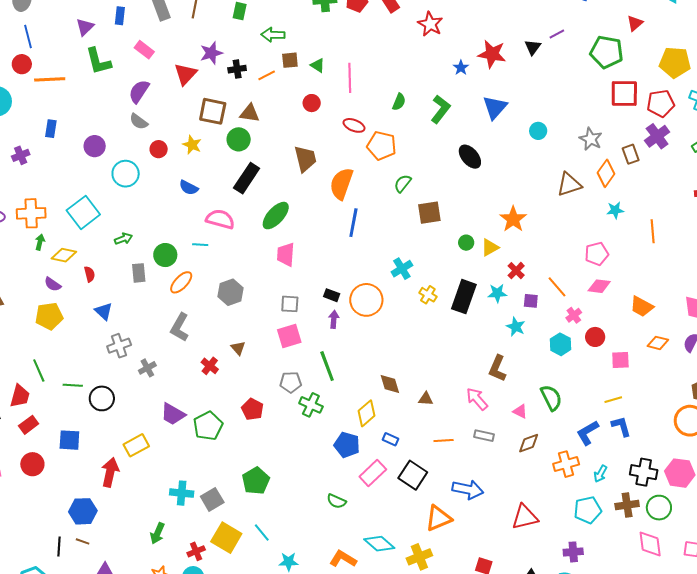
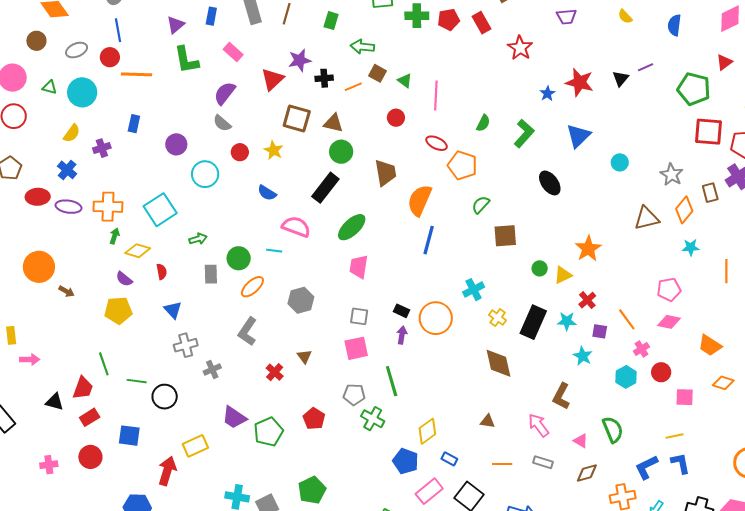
brown square: (290, 60) -> (378, 73), turned 30
green circle: (239, 139) -> (341, 152), moved
brown diamond: (390, 384) -> (499, 363), moved, size x1.4

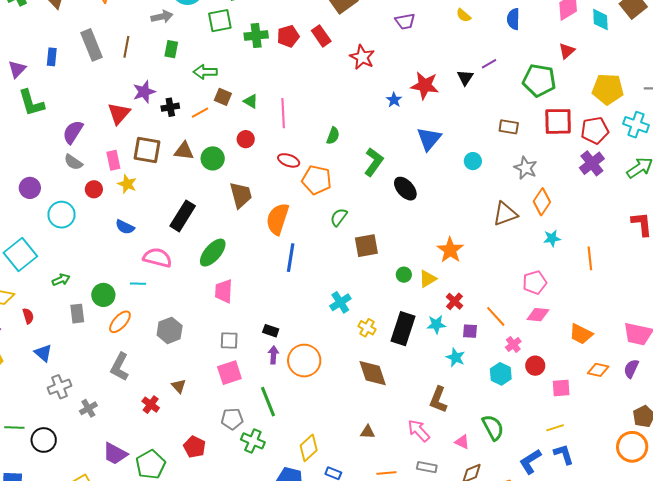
pink rectangle: (233, 52) -> (113, 160), moved, turned 42
green L-shape: (524, 133) -> (374, 162), moved
green circle: (341, 152) -> (213, 158), moved
brown rectangle: (710, 193) -> (509, 127), moved, turned -60
orange circle: (436, 318) -> (304, 361), moved

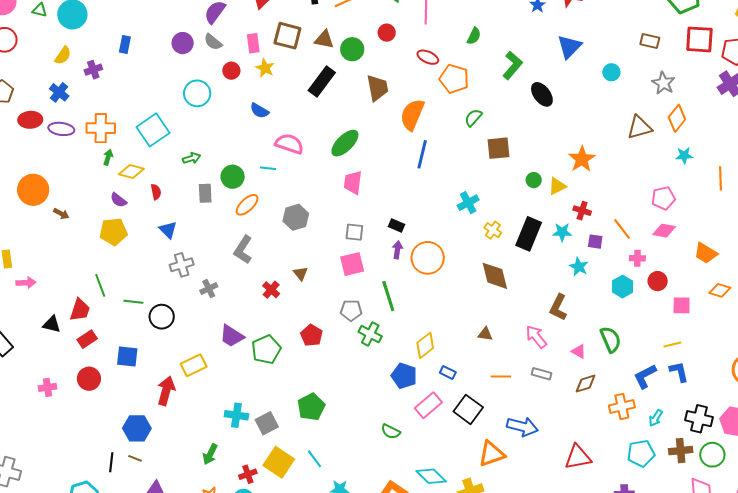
purple circle: (30, 188) -> (183, 43), moved
black rectangle: (183, 216) -> (322, 82), moved
red cross: (455, 301) -> (582, 211), turned -30
pink cross: (513, 344) -> (637, 258), turned 35

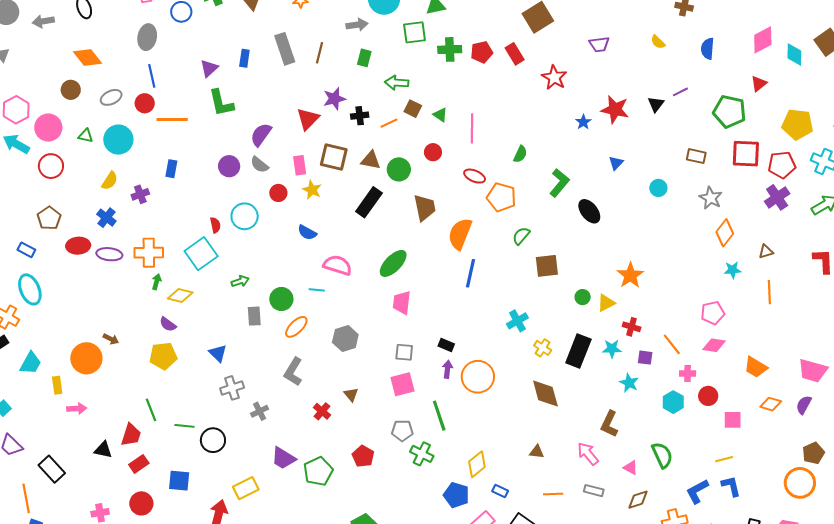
blue triangle: (569, 47) -> (616, 163), size x0.6
brown triangle: (639, 127) -> (766, 252), moved, size x0.6
orange circle: (33, 190) -> (86, 358), moved
red semicircle: (156, 192) -> (215, 225), moved

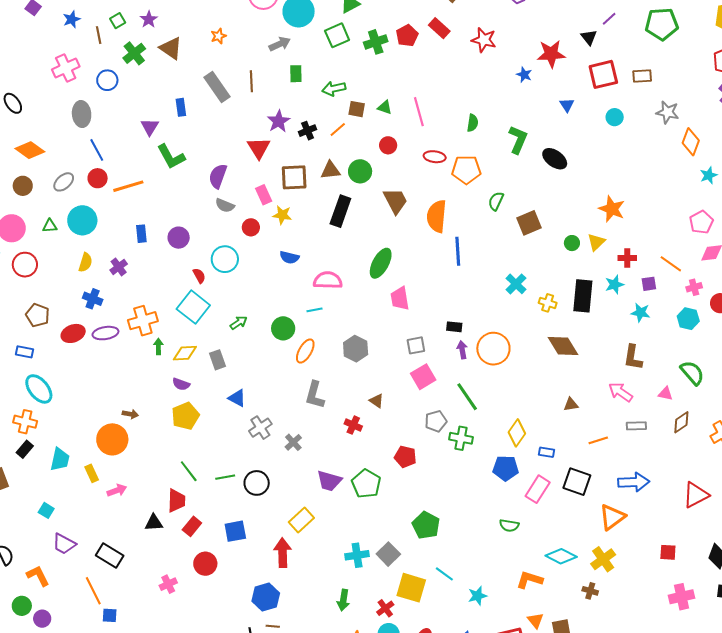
red square: (746, 154) -> (603, 74), moved
purple circle: (229, 166) -> (179, 238), moved
gray rectangle: (254, 316) -> (217, 360), moved

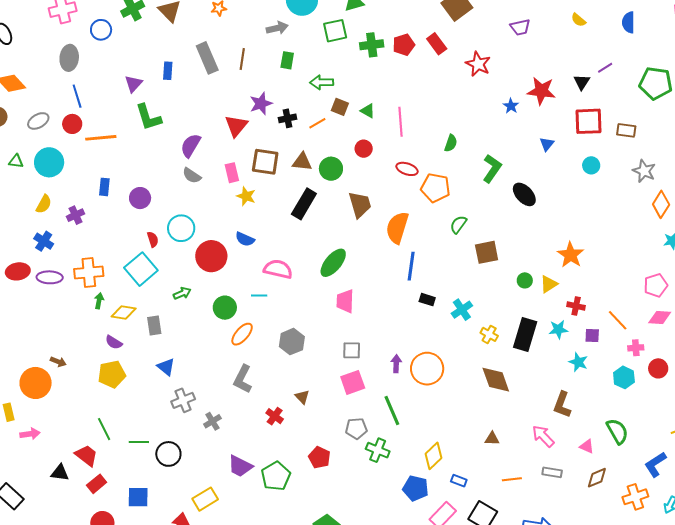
red circle: (251, 227) -> (211, 256), moved, size x1.8
black rectangle: (454, 327) -> (427, 300), moved
red trapezoid: (176, 501) -> (86, 456), turned -65

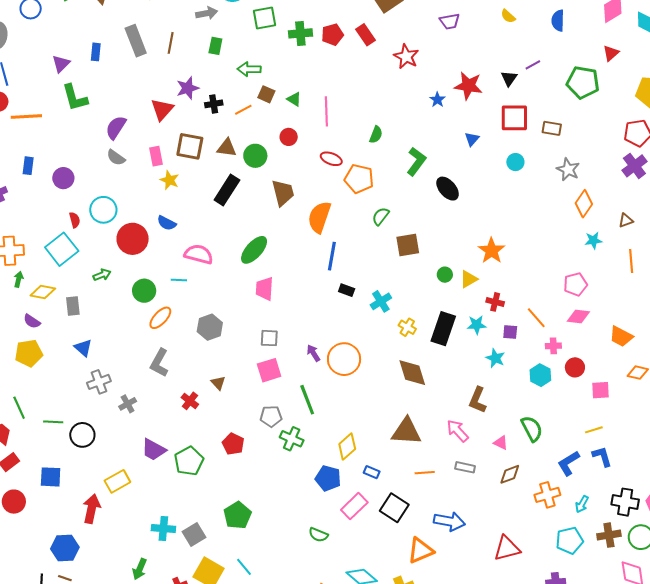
purple arrow: (396, 364) -> (313, 353), turned -36
brown triangle: (492, 439) -> (406, 431), size x2.0

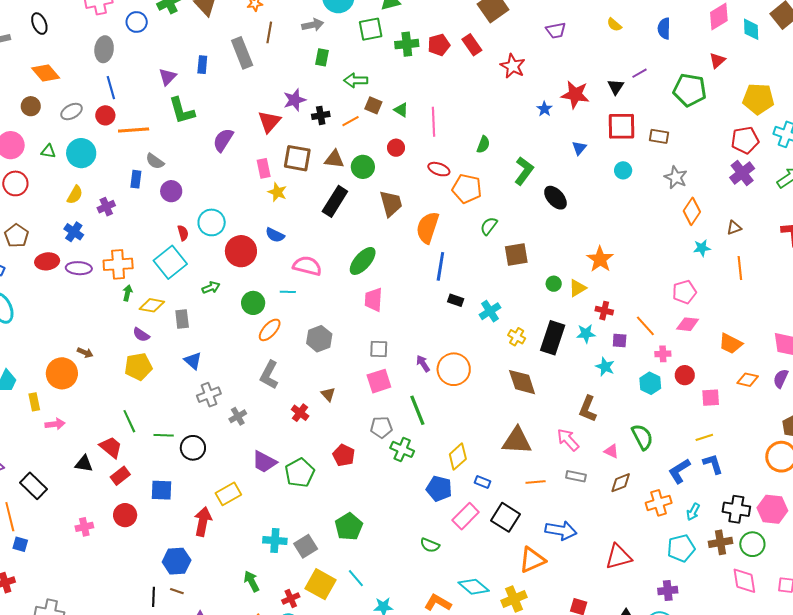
brown line: (171, 43) -> (269, 32), moved
gray semicircle: (116, 158) -> (155, 161), moved
green arrow: (140, 569) -> (252, 581), turned 130

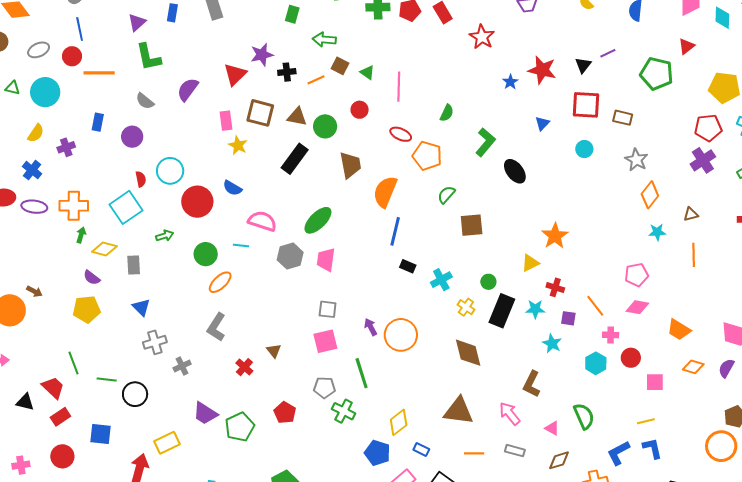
gray semicircle: (155, 161) -> (145, 101), moved
green circle: (554, 284) -> (488, 282), moved
gray hexagon: (319, 339) -> (290, 256), moved

